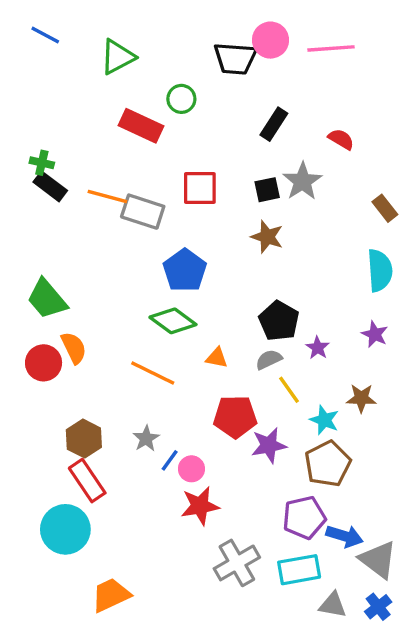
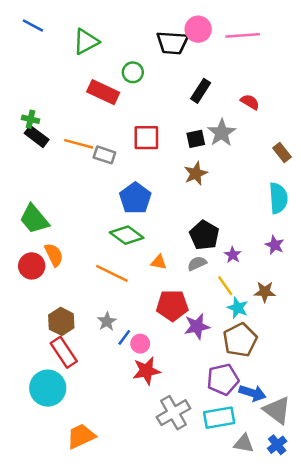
gray rectangle: (143, 212) -> (104, 155), size x0.7
brown star: (267, 237) -> (196, 173), turned 30
yellow line: (289, 390) -> (225, 286), moved

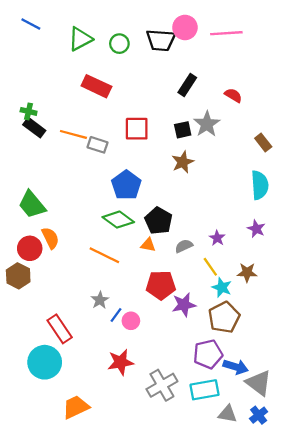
green circle: (133, 72) -> (119, 44), moved
black pentagon: (204, 235) -> (159, 221), moved
brown hexagon: (61, 321) -> (18, 276), moved
red star: (146, 371) -> (121, 362), moved

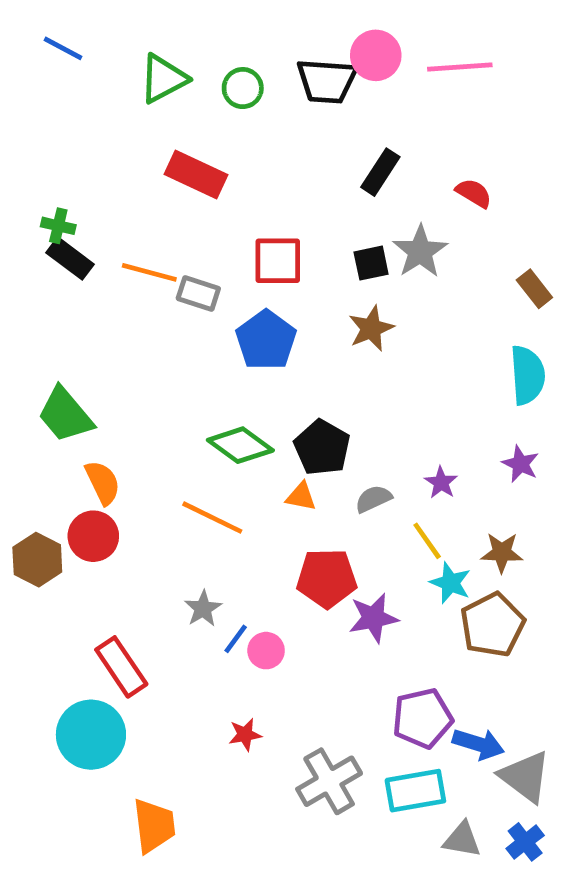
blue pentagon: (126, 185) -> (266, 340), moved
red circle: (30, 248) -> (93, 536), moved
brown pentagon: (224, 317) -> (492, 625), moved
red star: (121, 362) -> (245, 735), size x0.6
orange trapezoid: (76, 407) -> (154, 826), turned 108

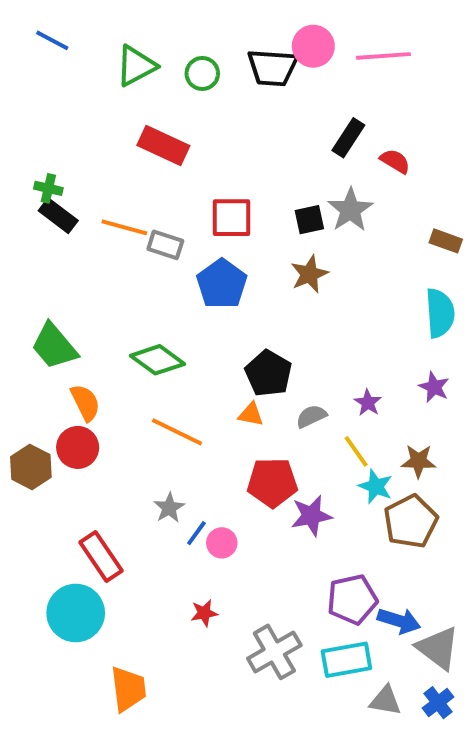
black rectangle: (380, 172) -> (348, 138), moved
brown rectangle: (534, 289) -> (446, 241), turned -32
green diamond: (240, 445) -> (157, 360), moved

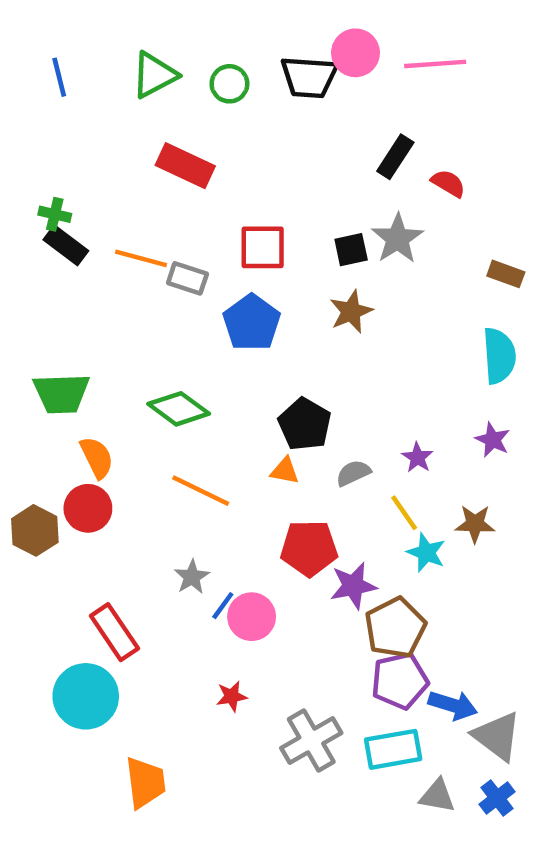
blue line: (52, 40) -> (59, 77), moved, turned 48
green trapezoid: (54, 346) -> (61, 393), turned -52
brown pentagon: (411, 521) -> (395, 628), moved
pink circle: (222, 543) -> (252, 617), size x1.4

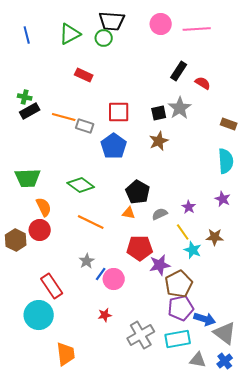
black trapezoid: (309, 77) -> (112, 21), moved
red rectangle: (185, 166) -> (84, 75), size x0.7
black rectangle: (66, 245) -> (30, 111), turned -66

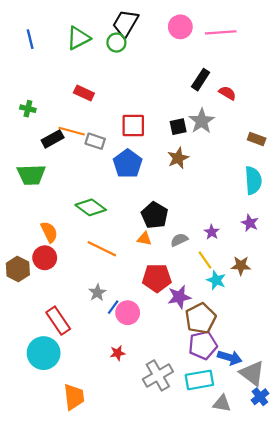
black trapezoid: (112, 21) -> (125, 23), turned 116
red rectangle: (84, 75) -> (84, 93), moved
black rectangle: (30, 111) -> (53, 139), moved
green trapezoid: (28, 178) -> (31, 175), moved
blue cross: (225, 361) -> (260, 397), moved

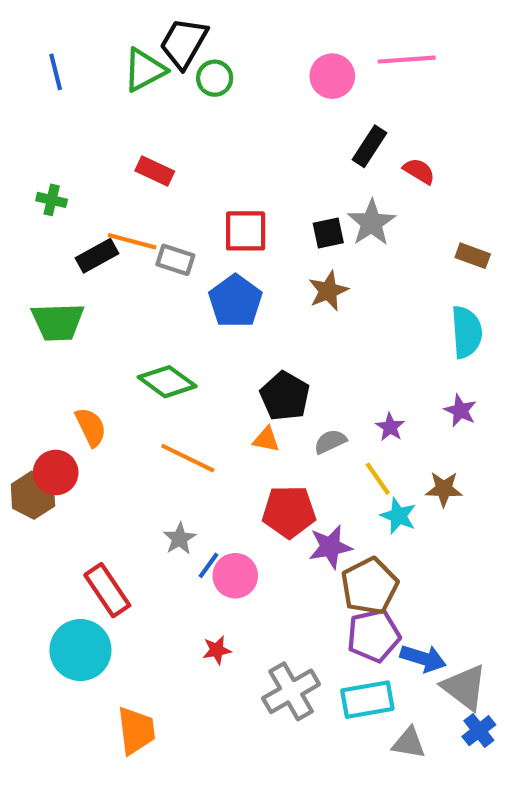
black trapezoid: (125, 23) -> (184, 43), moved
pink circle: (180, 27) -> (332, 76), moved
red circle: (45, 258) -> (56, 472), moved

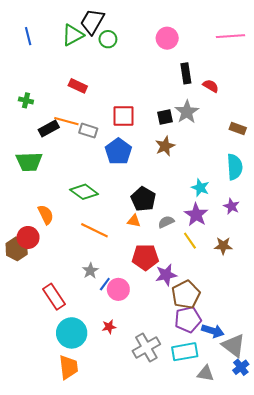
pink line: (407, 60) -> (230, 36), moved
black rectangle: (369, 146) -> (186, 73), turned -42
purple star: (390, 427) -> (196, 215), size x1.6
cyan star: (398, 516) -> (200, 188), moved
cyan circle: (80, 650) -> (72, 333), moved

